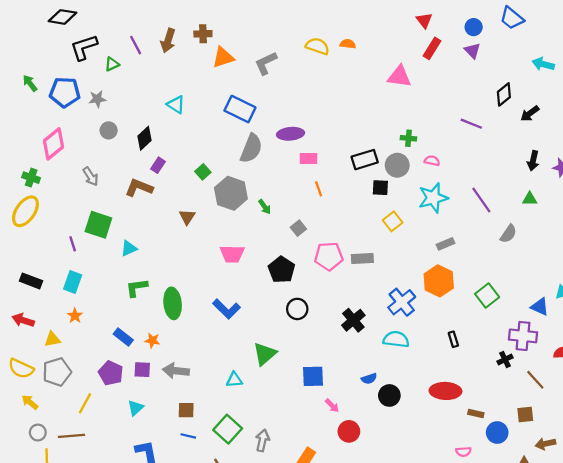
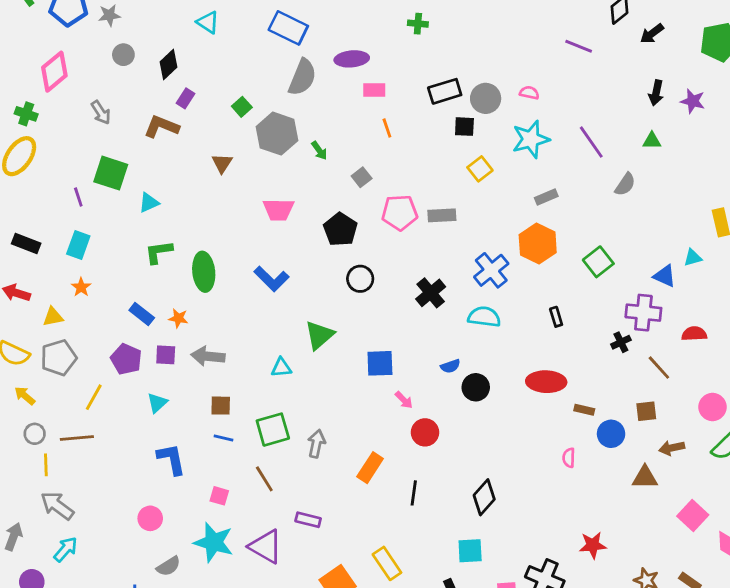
green cross: (408, 138) -> (418, 24), moved
green square: (228, 429) -> (273, 430), turned 32
pink semicircle: (463, 452) -> (569, 458), turned 96

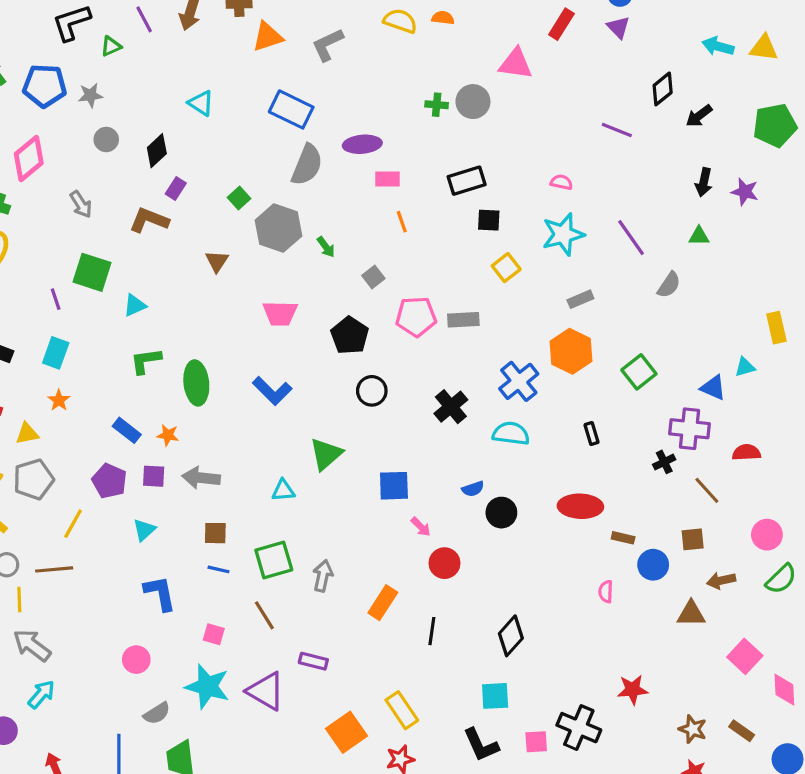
gray circle: (486, 98) -> (473, 102), moved

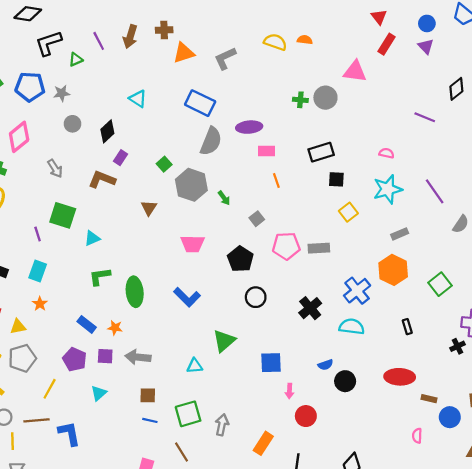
pink arrow: (421, 527) -> (289, 391), turned 48
blue L-shape: (160, 593) -> (69, 433), moved

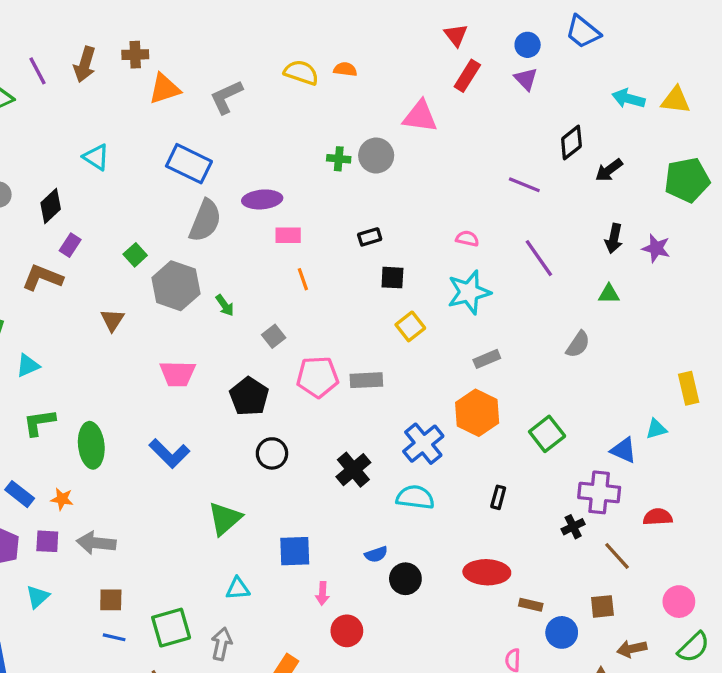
black rectangle: (321, 152) -> (370, 237), size x0.6
purple line: (435, 191) -> (539, 258), moved
black rectangle: (407, 327) -> (498, 497), turned 32
cyan triangle: (195, 366) -> (238, 589), moved

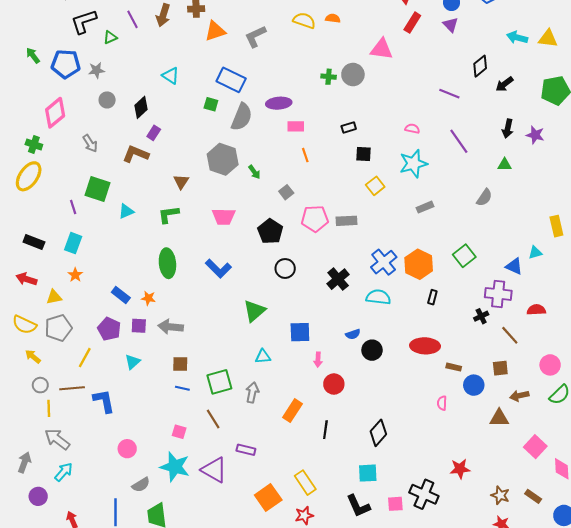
green square: (135, 255) -> (211, 104), moved, turned -32
orange hexagon: (477, 413) -> (419, 264), moved
green L-shape: (39, 422) -> (169, 214), moved

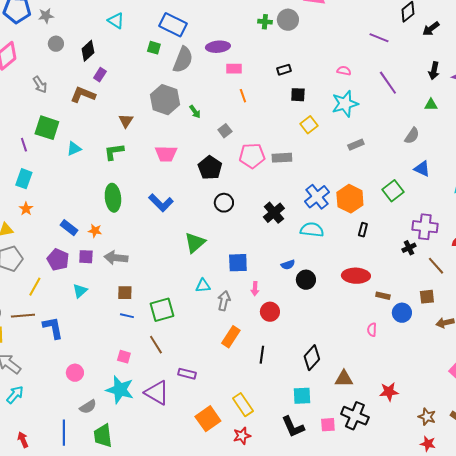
blue triangle: (514, 266) -> (422, 169), moved
gray arrow: (252, 393) -> (224, 301), moved
brown triangle: (499, 418) -> (344, 379), moved

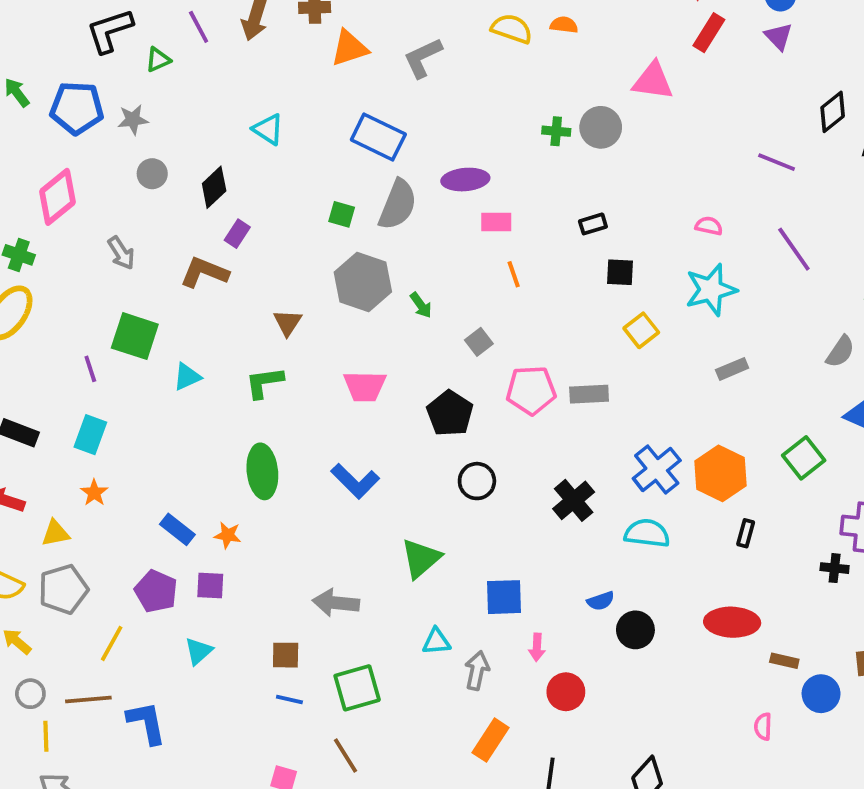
green square: (154, 48) -> (342, 214), moved
black cross: (409, 248) -> (835, 568), turned 32
gray arrow: (116, 258) -> (336, 603), moved

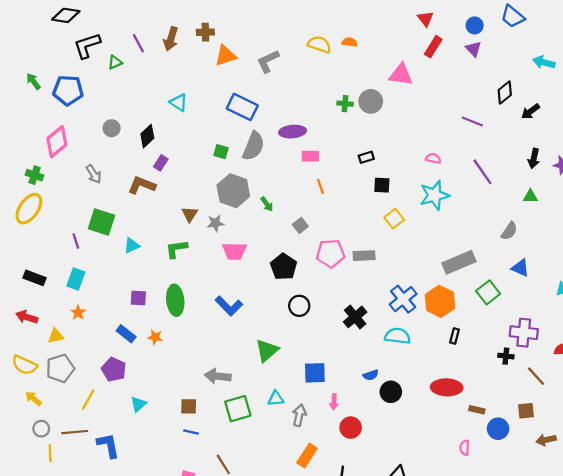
gray star: (133, 120) -> (215, 223), moved
gray rectangle: (732, 369) -> (459, 262), moved, size x1.8
purple square: (210, 585) -> (138, 298), moved
green square: (357, 688) -> (238, 409), moved

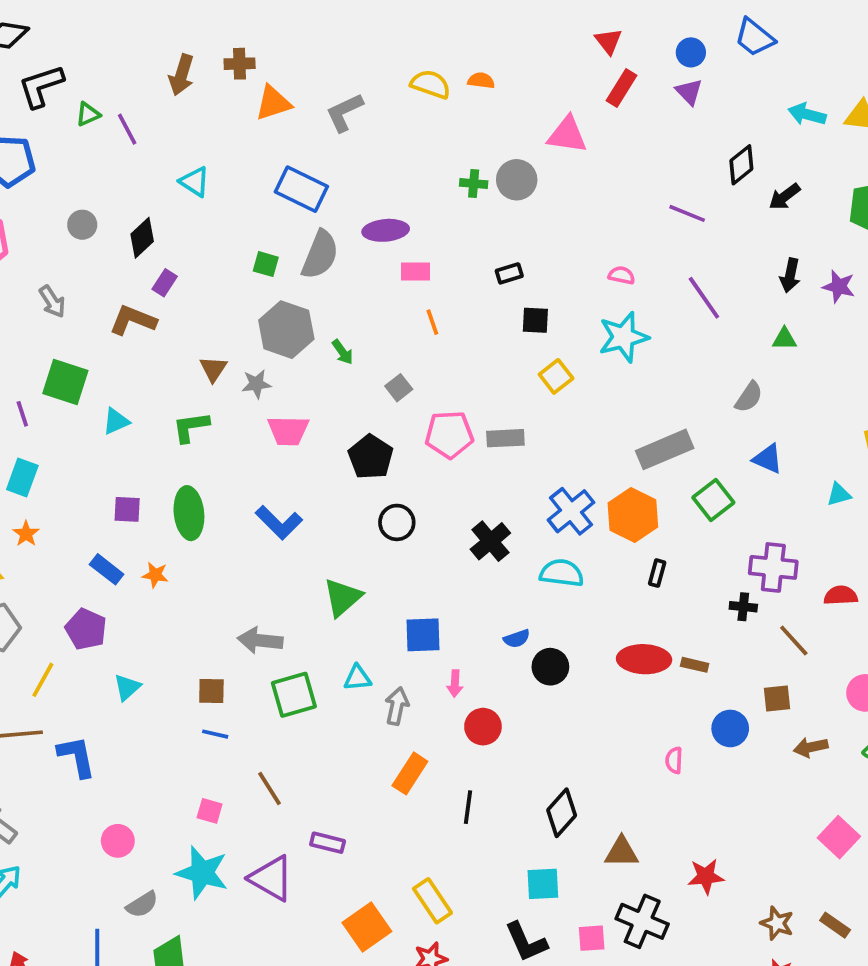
purple line: (138, 43) -> (127, 129), moved
brown rectangle: (477, 410) -> (695, 665), moved

